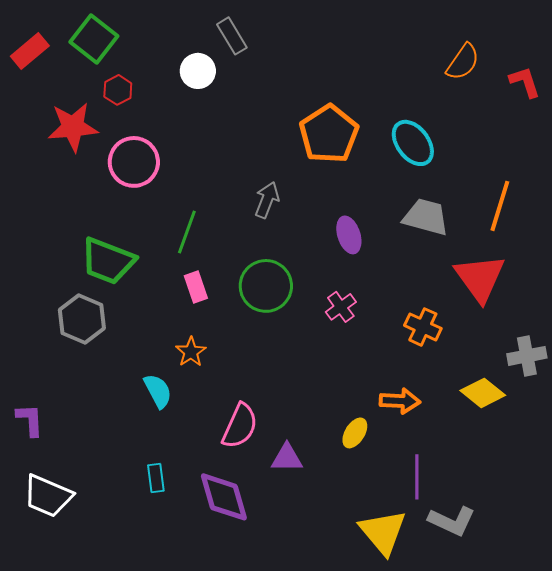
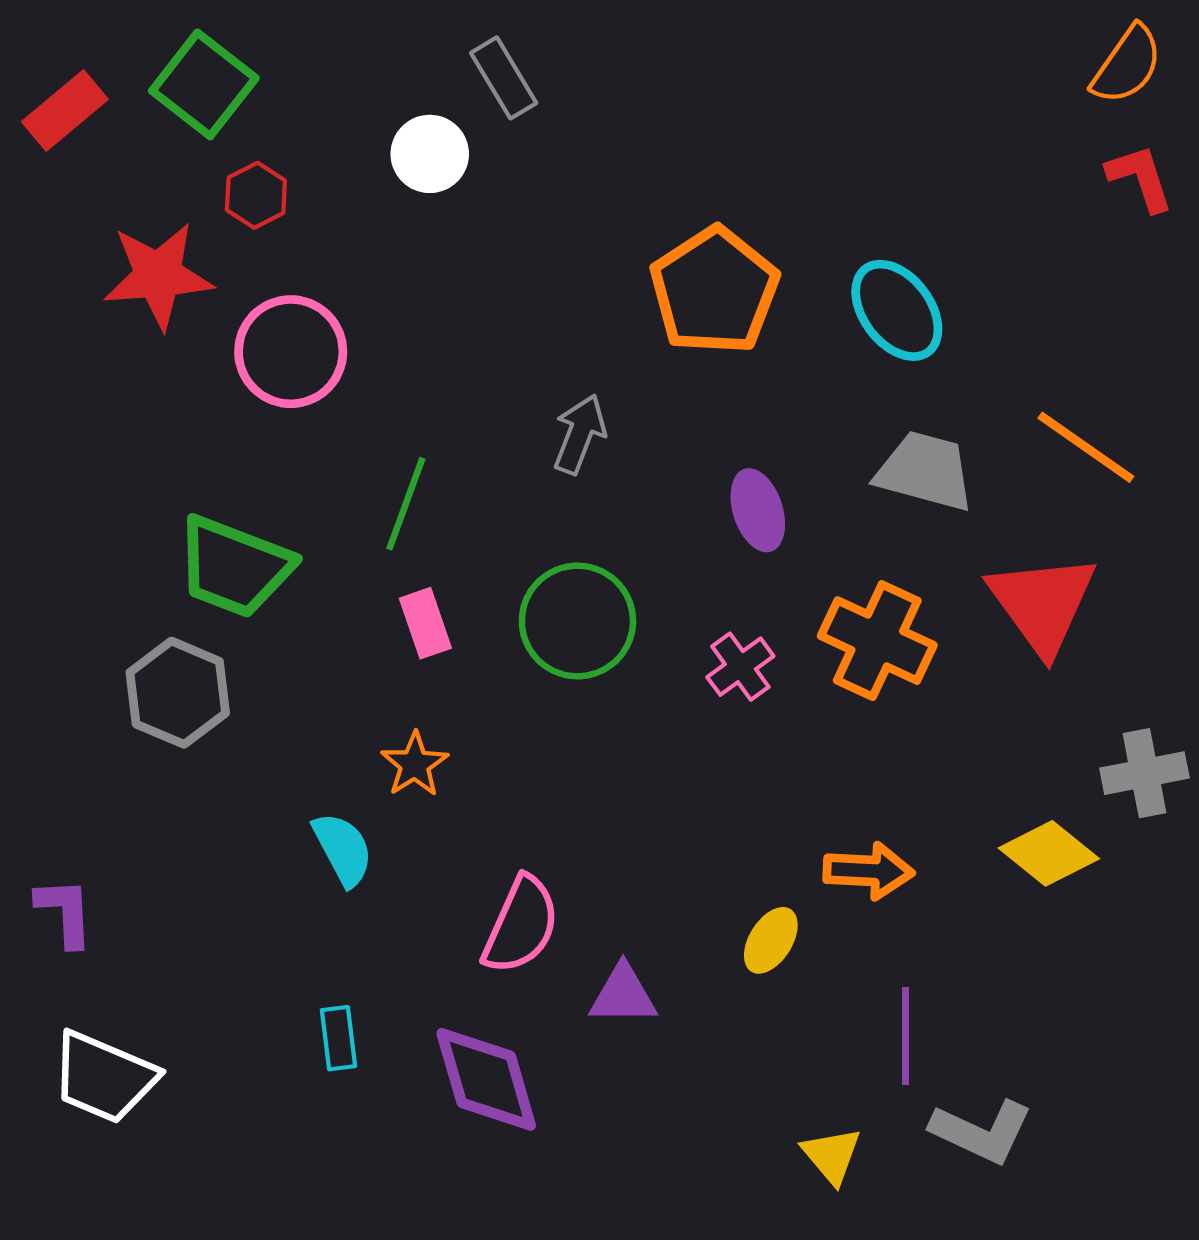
orange semicircle: (463, 62) -> (1127, 65), moved
orange line: (500, 206) -> (1086, 447), turned -72
orange cross: (423, 327) -> (877, 641), moved, size x1.4
yellow triangle: (383, 532) -> (832, 1155), size x0.6

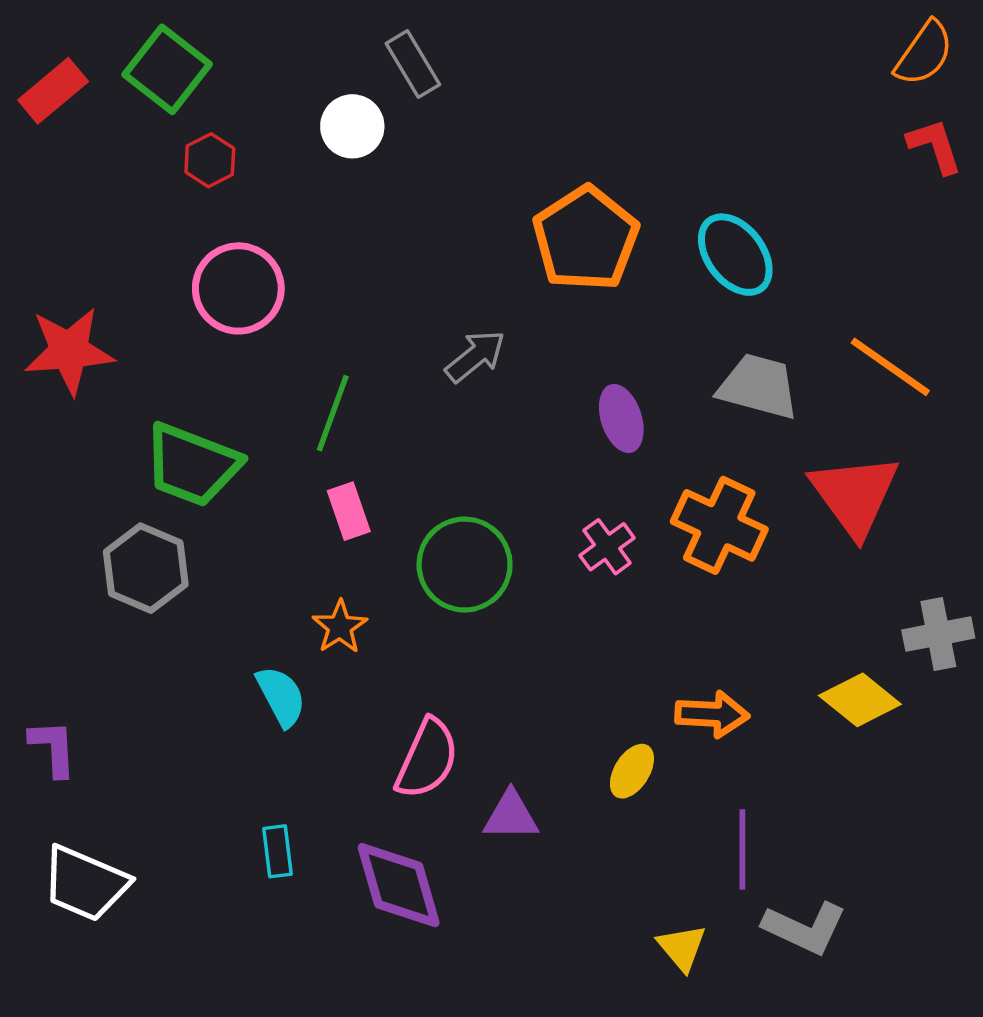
red star: (158, 276) -> (69, 351), moved
gray arrow: (580, 434) -> (475, 356), turned 30
green circle: (577, 621) -> (465, 565), moved

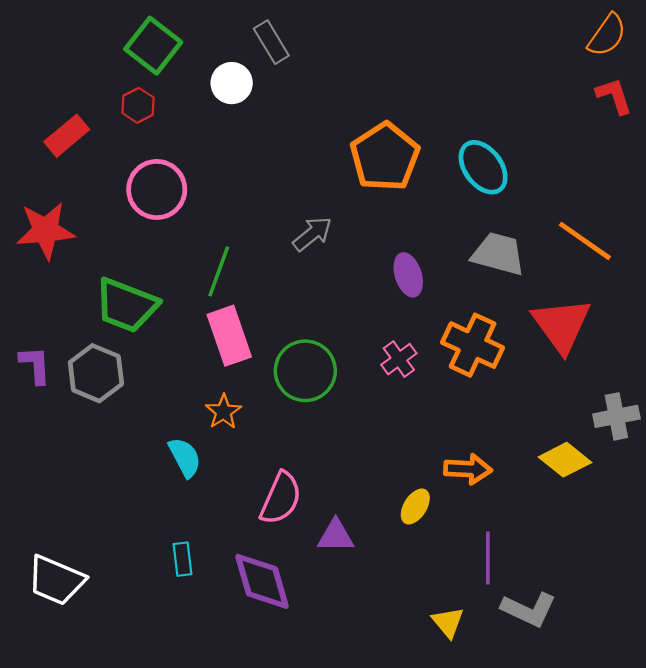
green square: (167, 69) -> (153, 46), moved
red rectangle: (53, 91) -> (67, 136), moved
pink rectangle: (349, 511) -> (229, 336), size x1.6
purple L-shape: (53, 748) -> (35, 365), moved

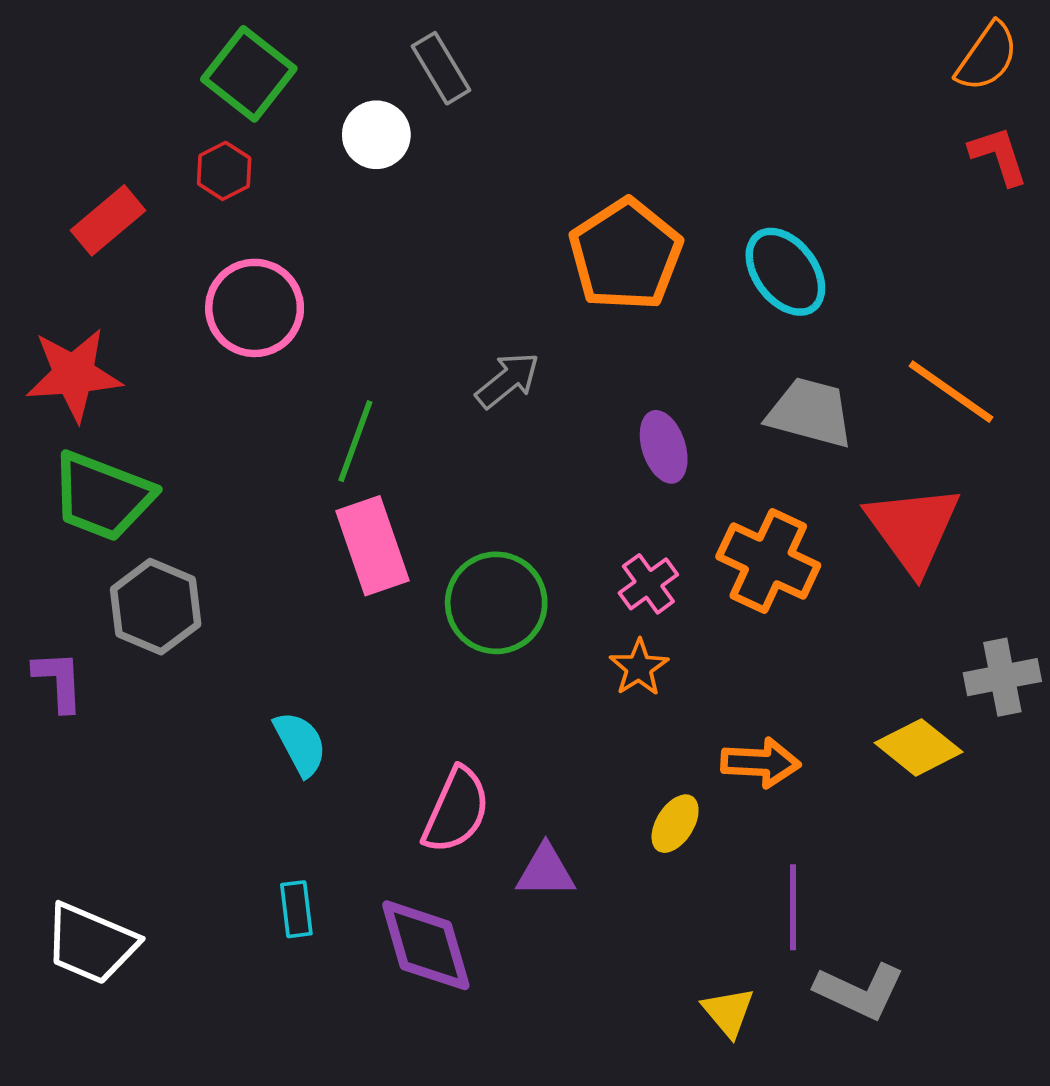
green trapezoid: (126, 305) -> (102, 496), moved
purple L-shape: (35, 365) -> (59, 681), moved
orange star: (223, 412) -> (639, 668), moved

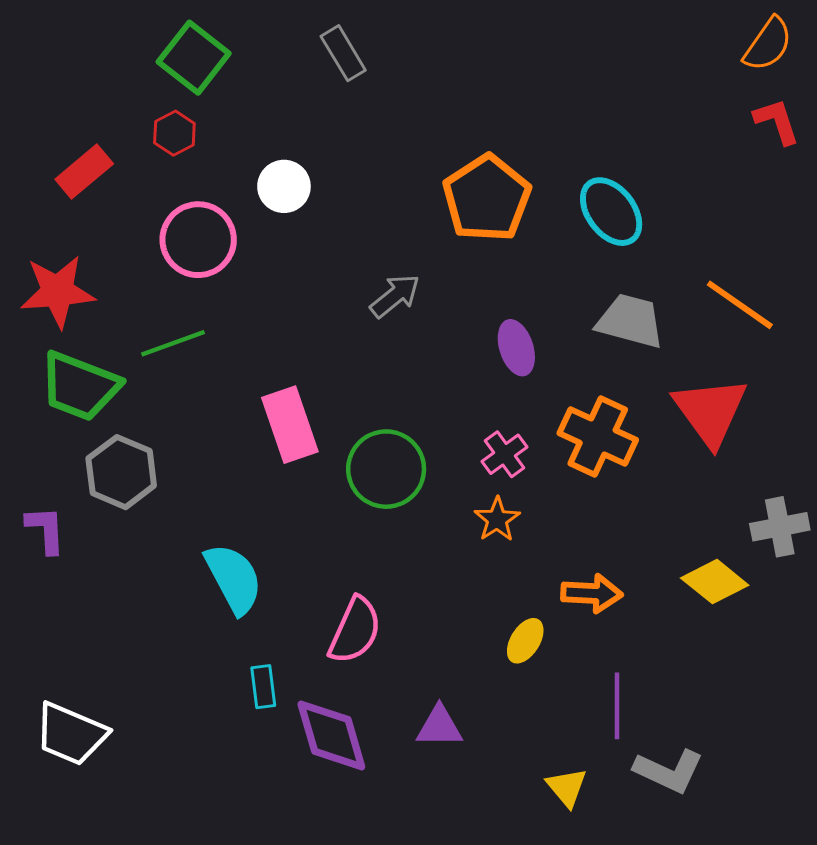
white circle: (376, 135) -> (284, 186), moved
green line: (355, 441) -> (173, 343), moved, turned 50
cyan semicircle: (300, 744) -> (234, 579), size x1.4
purple triangle: (546, 871) -> (439, 727), moved
cyan rectangle: (296, 909) -> (263, 687), moved

